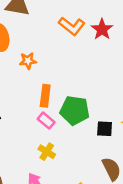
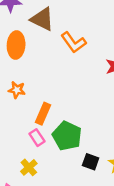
orange L-shape: (72, 26) -> (74, 42), moved
orange star: (28, 61) -> (17, 90), moved

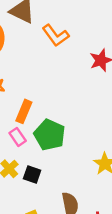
black square: (91, 162) -> (32, 175), moved

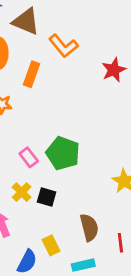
orange rectangle: (24, 111) -> (31, 74), moved

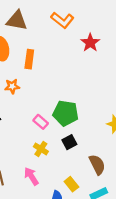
orange L-shape: (63, 46) -> (62, 20), moved
black square: (47, 197) -> (69, 142), moved, turned -32

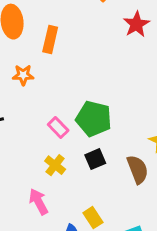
brown semicircle: (97, 165) -> (138, 169), moved

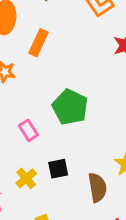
green pentagon: (94, 119) -> (70, 107), moved
yellow cross: (55, 165) -> (26, 178), moved

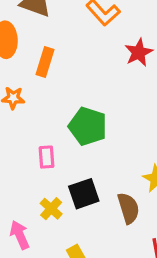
pink rectangle: (28, 130) -> (47, 157), turned 36
black square: (58, 169) -> (84, 194), size x1.4

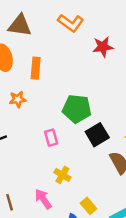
red star: (139, 52) -> (103, 47), turned 30
black square: (84, 194) -> (97, 135), moved

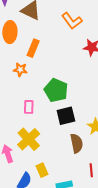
orange star: (18, 99) -> (20, 70), moved
yellow cross: (62, 175) -> (29, 139), size x1.6

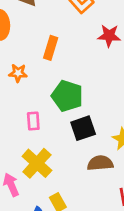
orange rectangle: (33, 48) -> (51, 48), moved
brown semicircle: (77, 143) -> (100, 163), turned -78

